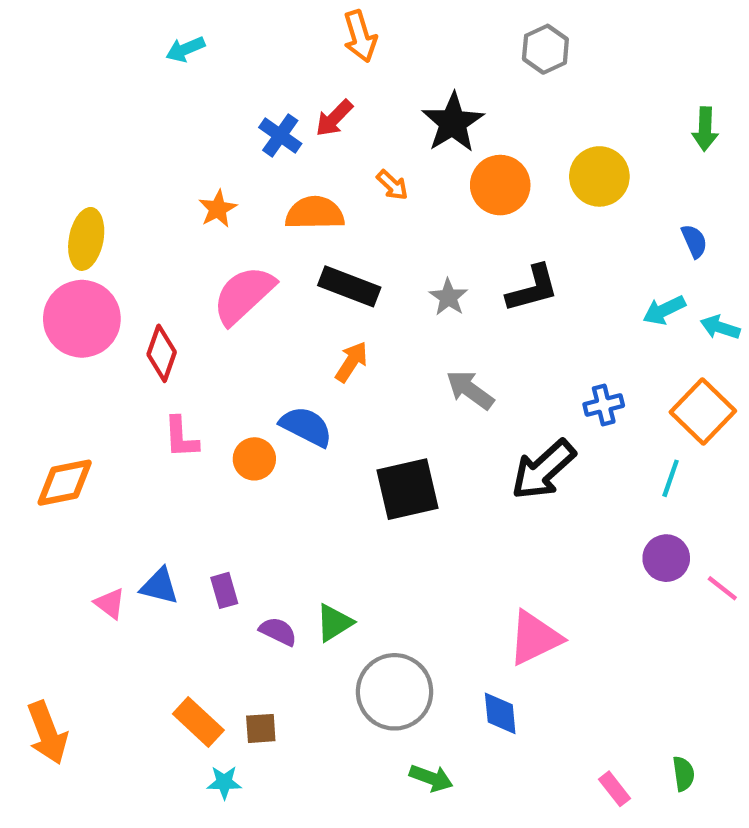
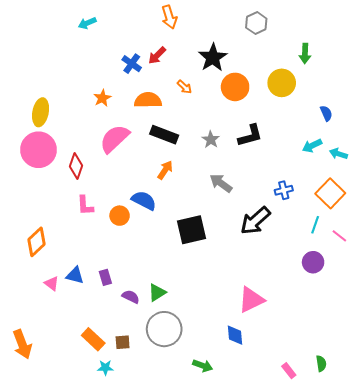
green arrow: (705, 129) -> (305, 53), moved
orange diamond: (65, 483) -> (36, 242), moved, turned -32
pink line: (722, 588) -> (339, 236), moved
gray circle: (395, 692) -> (164, 329), moved

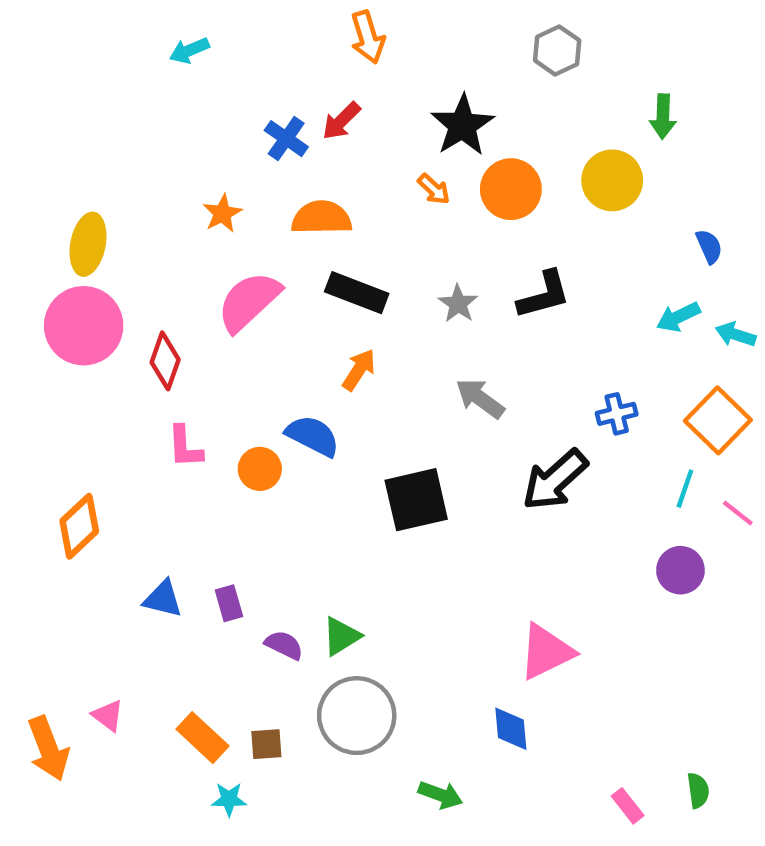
orange arrow: (184, 87) -> (434, 189), moved
pink triangle: (52, 283) -> (108, 716), moved

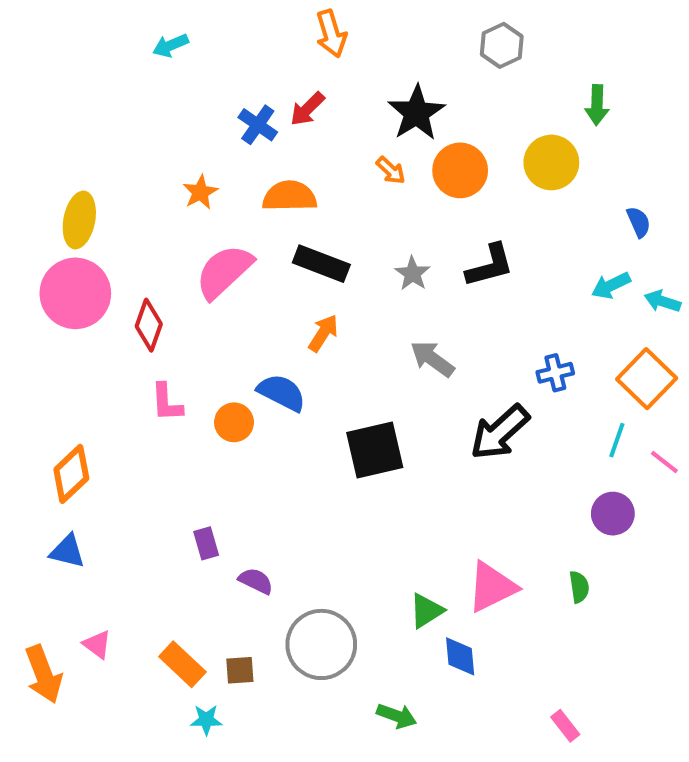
blue triangle: (163, 599) -> (67, 551), moved
green triangle: (341, 636) -> (426, 611), moved
green semicircle: (698, 790) -> (579, 587), moved

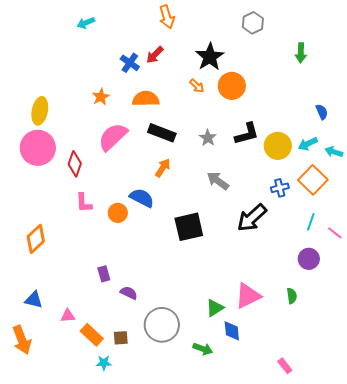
yellow circle: (551, 162) -> (278, 146), moved
orange square: (647, 379) -> (313, 180), moved
blue triangle: (67, 551) -> (34, 300), moved
pink triangle: (97, 644) -> (68, 316), moved, turned -42
green arrow: (397, 716) -> (203, 349), moved

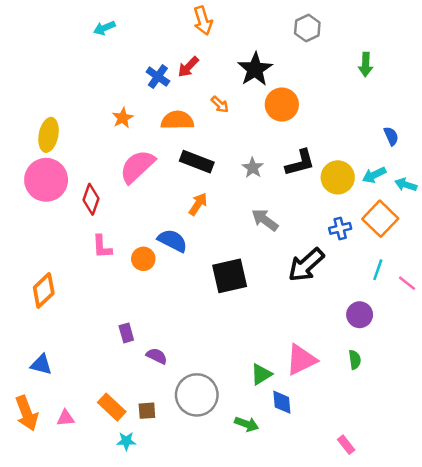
orange arrow: (197, 86) -> (220, 104), moved
purple circle: (309, 259) -> (360, 315), moved
pink triangle: (68, 316) -> (66, 418), moved

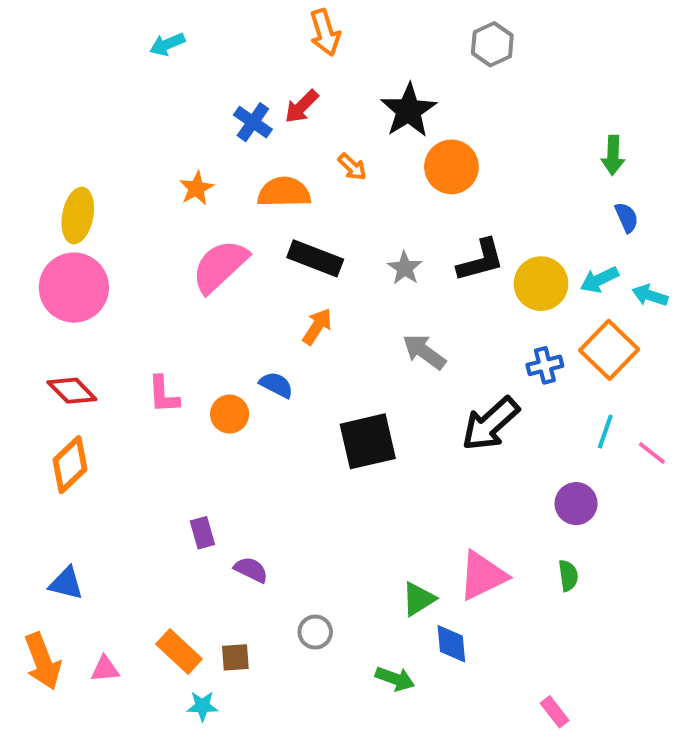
green arrow: (366, 64) -> (613, 155), moved
red diamond: (91, 199) -> (72, 391), moved, turned -64
blue semicircle: (172, 241) -> (276, 385), size x0.7
gray circle: (197, 395) -> (315, 632), size x0.5

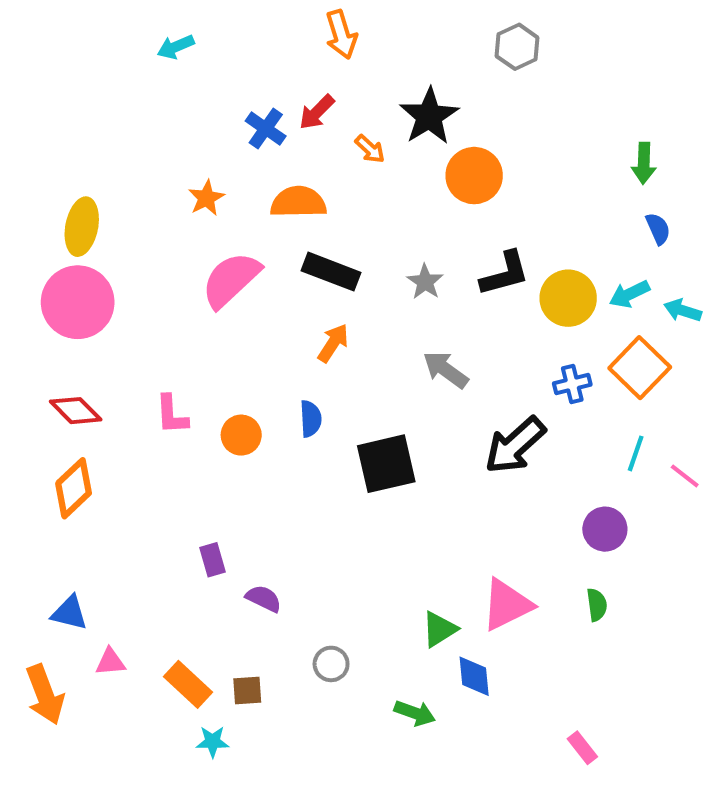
orange arrow: (352, 167) -> (370, 149), moved
blue semicircle: (276, 385) -> (311, 419), moved, turned 60
pink triangle: (105, 669) -> (110, 662), moved

